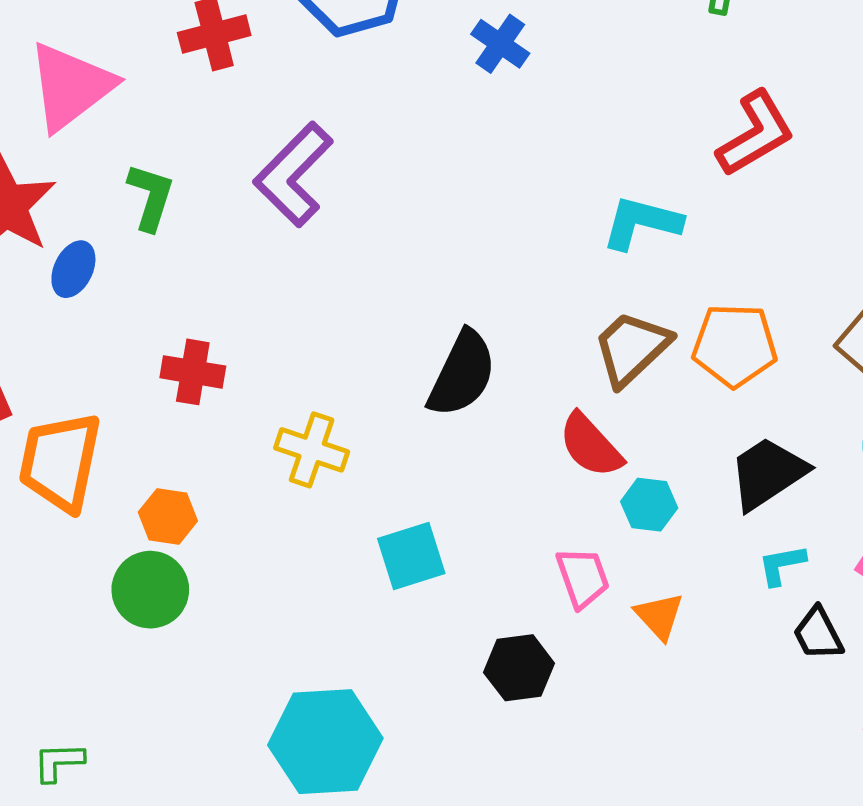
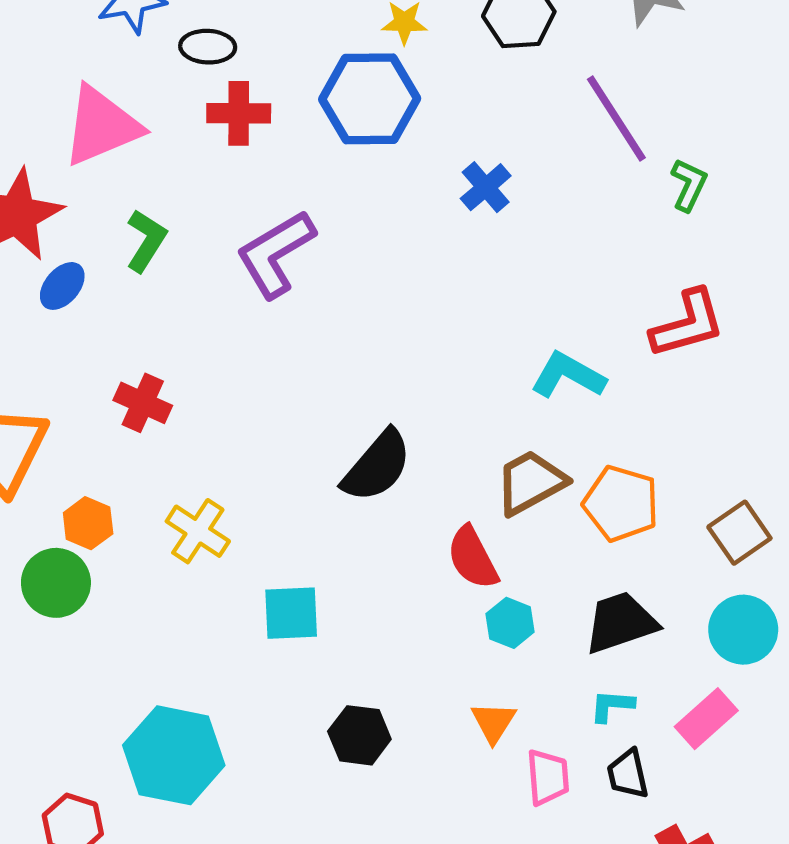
yellow cross: (312, 450) -> (198, 531), moved
pink trapezoid: (583, 578) -> (548, 777), moved

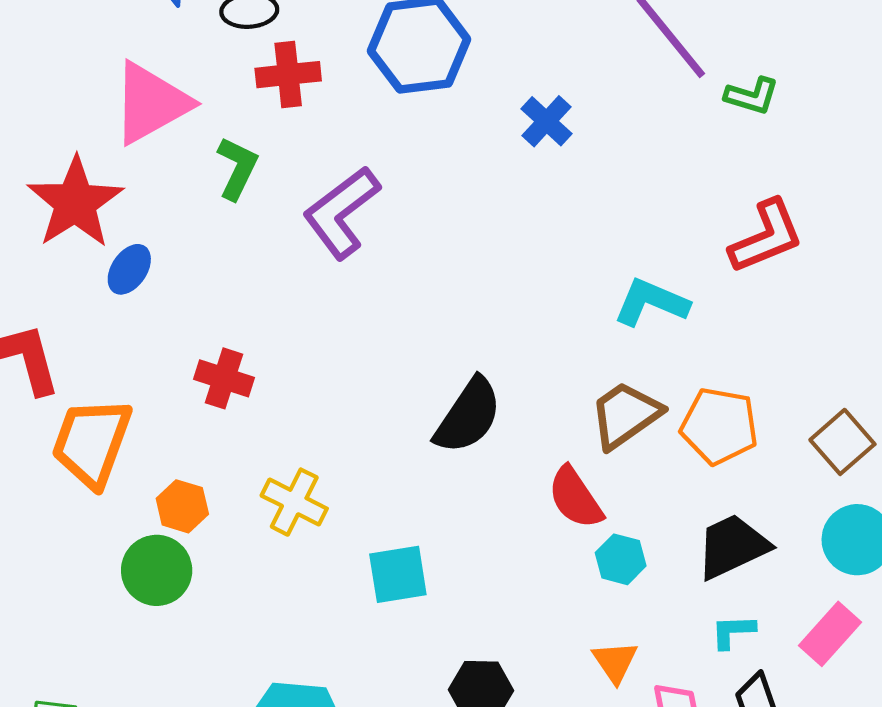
green L-shape: (689, 185) -> (752, 96), turned 88
green L-shape: (146, 241) -> (237, 168), moved

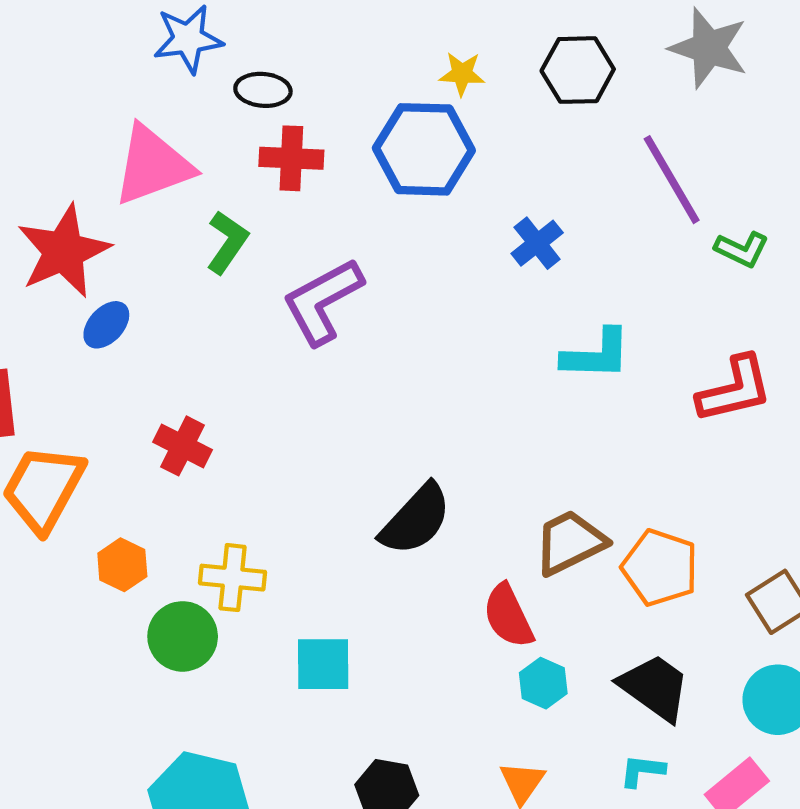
cyan L-shape: (651, 302) -> (596, 354), moved, turned 150
yellow cross: (294, 502) -> (233, 578), turned -30
black trapezoid: (732, 546) -> (655, 687), turned 52
green circle: (157, 570) -> (183, 636), moved

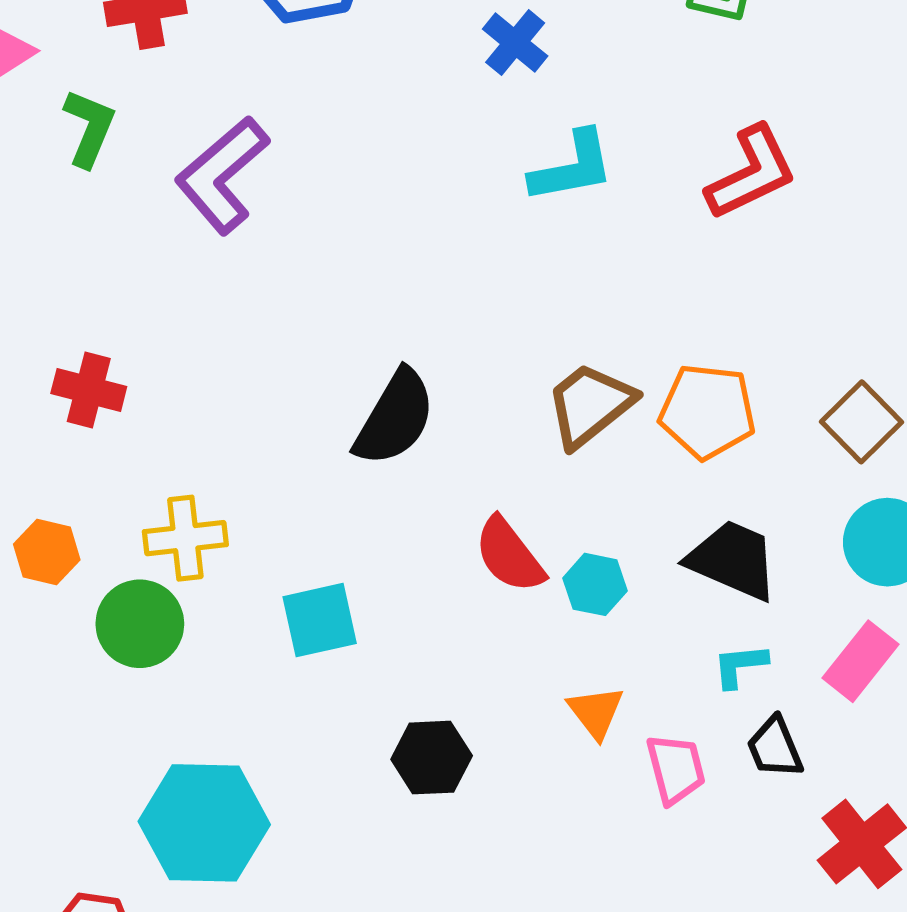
blue cross: (537, 243) -> (515, 43), moved
red semicircle: (508, 616) -> (509, 555), moved

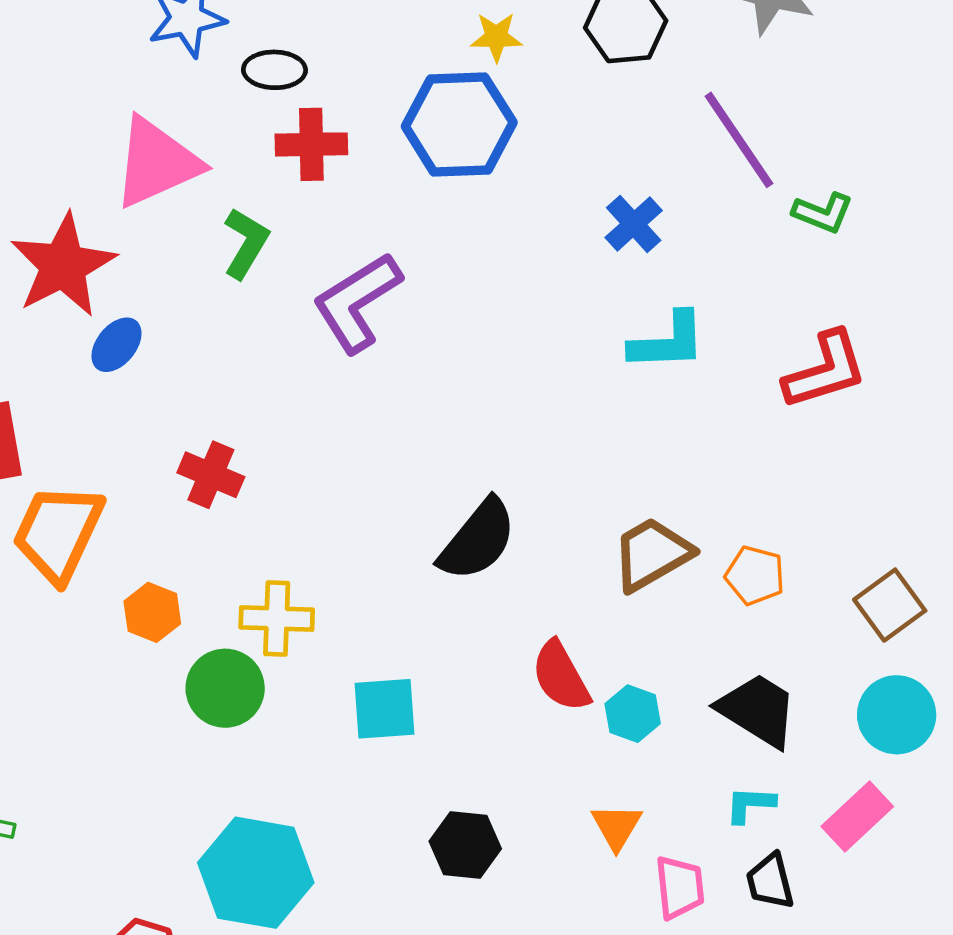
orange pentagon: (707, 411) -> (755, 575), size x0.7

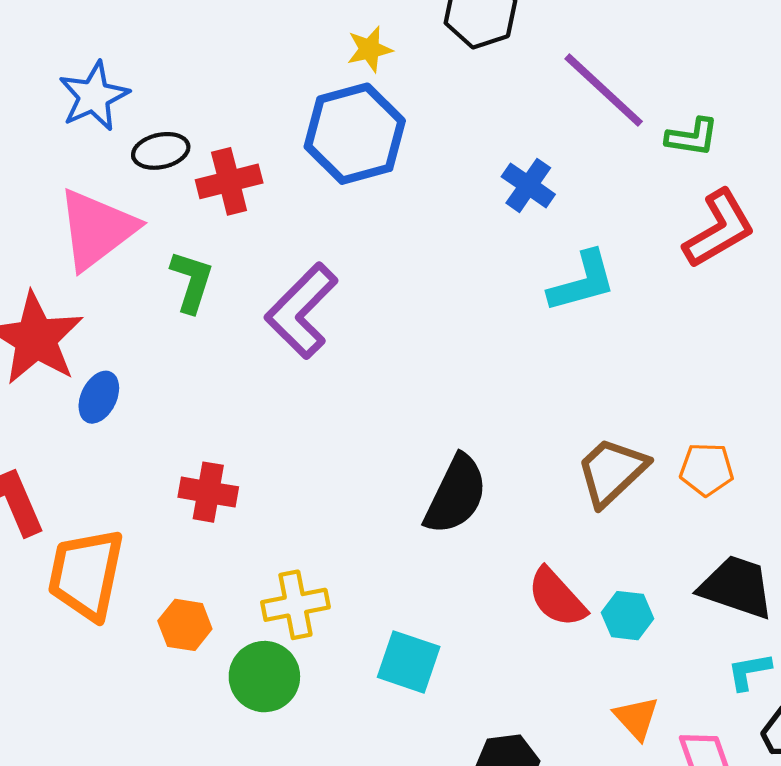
black ellipse: (274, 70) -> (161, 151), moved
red L-shape: (825, 370) -> (719, 229), moved
cyan square: (385, 709) -> (409, 662), turned 36

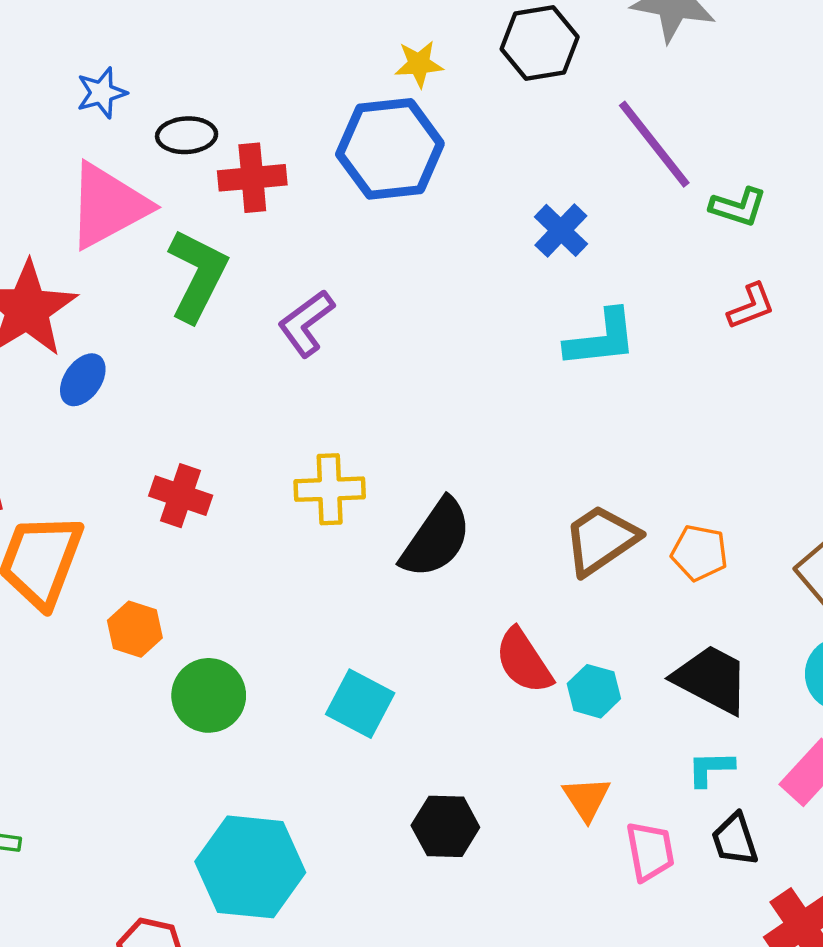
blue star: (94, 96) -> (102, 93), moved, size x0.7
red L-shape: (719, 229) -> (751, 306), size x0.6
green L-shape: (192, 282) -> (197, 275), size x1.4
purple L-shape: (301, 311) -> (306, 323), size x0.7
yellow cross: (295, 605) -> (330, 489), moved

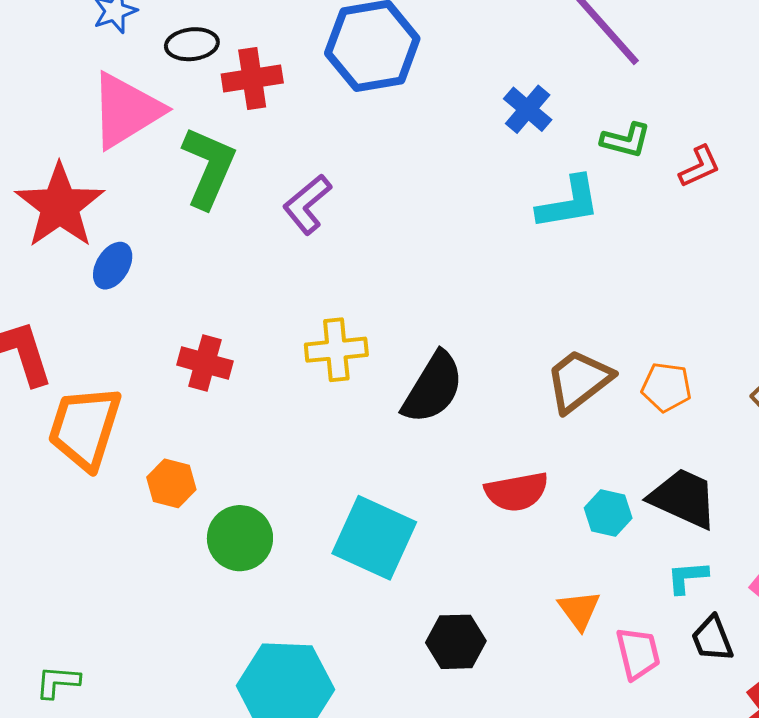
green L-shape: (738, 207) -> (626, 140), moved
red semicircle: (524, 661) -> (517, 492), turned -64
cyan hexagon: (594, 691) -> (608, 513), moved
cyan square: (360, 704) -> (374, 538), size x1.4

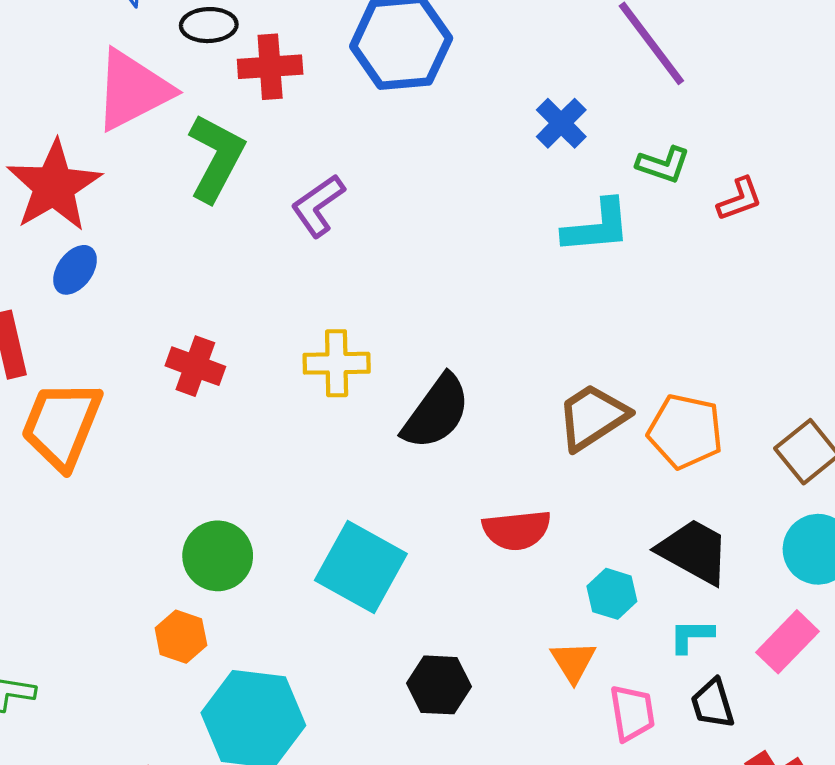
blue ellipse: (113, 266) -> (75, 270), moved
orange pentagon: (666, 387) -> (685, 431), size x1.4
orange hexagon: (171, 483) -> (181, 637), moved
cyan hexagon: (608, 513) -> (612, 594), moved

